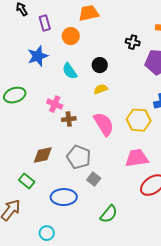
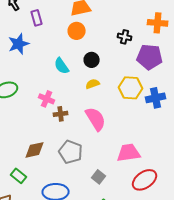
orange circle: (71, 36) -> (77, 31), moved
blue star: (38, 56) -> (19, 44), moved
yellow hexagon: (139, 120) -> (131, 88), moved
gray square: (94, 179) -> (99, 177), moved

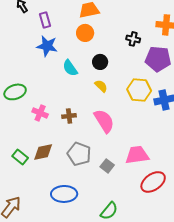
blue star: (19, 44) -> (47, 46), moved, turned 30
yellow semicircle: (93, 84) -> (101, 86), turned 64
pink cross: (47, 99) -> (40, 113), moved
green rectangle: (19, 176) -> (20, 157), moved
gray square: (99, 177) -> (107, 166), moved

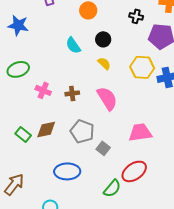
blue star: (47, 46) -> (18, 25), moved
gray square: (107, 166) -> (103, 148), moved
red ellipse: (153, 182) -> (134, 171), moved

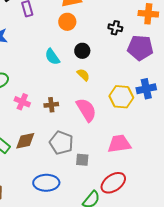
yellow hexagon: (142, 67) -> (121, 97), moved
gray square: (103, 148) -> (82, 160), turned -32

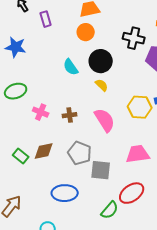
black cross: (115, 28) -> (134, 38), size x1.5
black circle: (82, 51) -> (101, 61), size x1.5
gray square: (82, 160) -> (101, 170), size x1.5

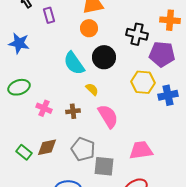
cyan semicircle: (71, 67) -> (74, 63), size x1.4
yellow semicircle: (102, 85) -> (92, 89), moved
yellow hexagon: (140, 107) -> (143, 82), moved

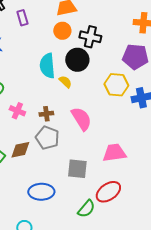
black cross: (137, 34) -> (90, 37), moved
cyan semicircle: (74, 63) -> (47, 66), turned 30
yellow semicircle: (92, 89) -> (65, 82), moved
gray pentagon: (83, 149) -> (47, 138), moved

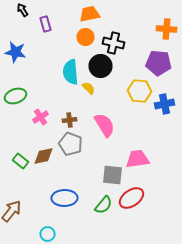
pink cross: (17, 111) -> (40, 117), turned 35
gray square: (77, 169) -> (112, 175), moved
green semicircle: (86, 209) -> (104, 205), moved

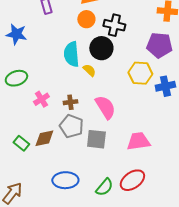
gray square: (112, 175) -> (96, 139), moved

